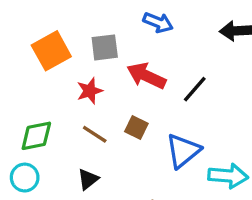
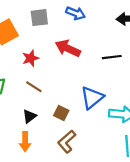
gray square: (105, 47) -> (39, 18), moved
black line: (195, 89) -> (112, 57), moved, turned 42
brown square: (136, 127) -> (61, 113), moved

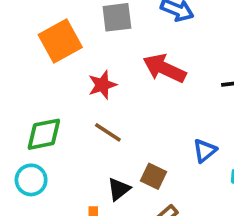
blue triangle: (92, 98) -> (205, 151), size x0.6
black triangle: (29, 116) -> (119, 189), moved

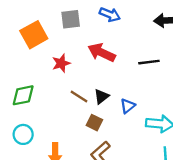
brown line: (108, 132) -> (79, 96), moved
cyan circle: (31, 180) -> (23, 134), moved
black triangle: (119, 189) -> (101, 96), moved

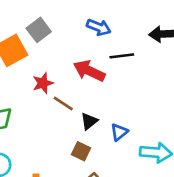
gray square: (71, 19) -> (39, 30), moved, turned -30
black line: (149, 62) -> (122, 56), moved
brown line: (79, 96) -> (63, 104), moved

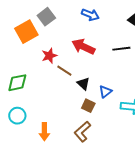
black line: (122, 56) -> (121, 49), moved
black triangle: (89, 121) -> (83, 84), turned -40
brown square: (81, 151) -> (88, 106), moved

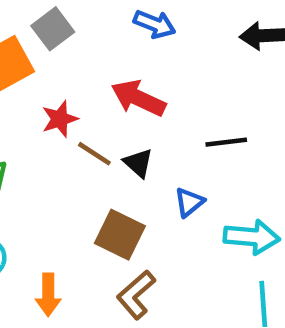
black line: (121, 49) -> (226, 142), moved
black triangle: (83, 84) -> (138, 163), moved
brown square: (88, 106) -> (120, 235), moved, size x1.5

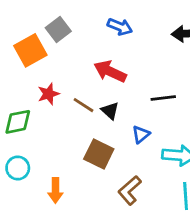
red star: (60, 119) -> (48, 94), moved
brown L-shape: (136, 295) -> (130, 190), moved

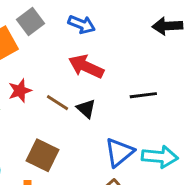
blue arrow: (120, 27) -> (82, 24), moved
blue triangle: (141, 134) -> (119, 152), moved, size x1.5
brown square: (99, 154) -> (42, 155), moved

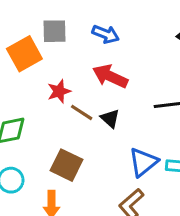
gray square: (30, 21) -> (55, 31), turned 36
red star: (20, 91) -> (59, 91), moved

